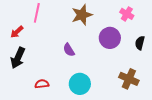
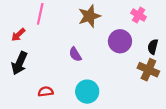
brown cross: (129, 79) -> (148, 70), moved

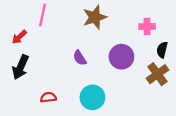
pink cross: (139, 15) -> (147, 27), moved, turned -32
purple circle: (120, 41) -> (121, 57), moved
brown cross: (148, 70) -> (157, 74), turned 30

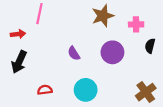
brown star: (95, 17) -> (103, 16), moved
red arrow: (19, 37) -> (18, 34), turned -144
brown cross: (157, 74) -> (146, 92), moved

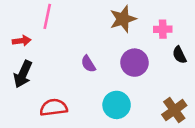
black semicircle: (150, 46) -> (179, 55), turned -40
red semicircle: (45, 90) -> (54, 107), size x1.5
cyan circle: (86, 90) -> (117, 105), moved

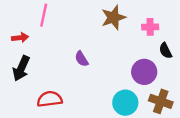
purple circle: (134, 63) -> (144, 72), moved
cyan circle: (117, 105) -> (125, 103), moved
brown cross: (174, 110) -> (161, 101), turned -35

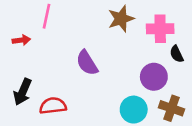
pink cross: (150, 27) -> (160, 29), size x1.5
purple semicircle: (82, 59) -> (87, 63), size x1.5
black arrow: (21, 68) -> (23, 92), moved

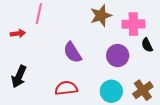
purple circle: (154, 77) -> (118, 56), moved
red semicircle: (53, 106) -> (66, 88), moved
brown cross: (172, 108) -> (143, 90), turned 36

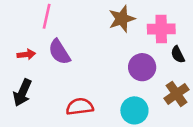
red arrow: (18, 33) -> (26, 54), moved
purple semicircle: (72, 52) -> (59, 52), moved
brown cross: (143, 90) -> (176, 94), moved

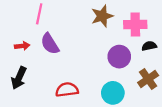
black semicircle: (178, 54) -> (149, 46), turned 104

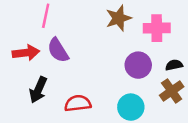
red arrow: (22, 46) -> (26, 53), size x1.5
black semicircle: (149, 46) -> (174, 65), moved
black arrow: (19, 78) -> (38, 90), moved

